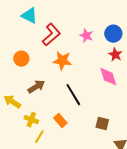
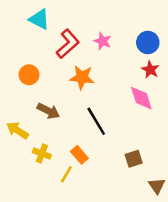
pink star: (86, 36) -> (103, 41), moved
brown arrow: (36, 87) -> (48, 111), turned 60
brown square: (102, 124) -> (134, 159), turned -32
yellow line: (39, 137) -> (66, 174), moved

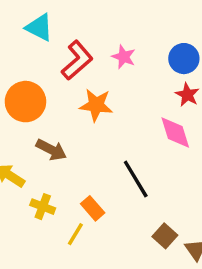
orange circle: (29, 75) -> (25, 102), size x1.5
black line: (96, 121) -> (136, 179), moved
brown square: (134, 159) -> (165, 236), moved, turned -30

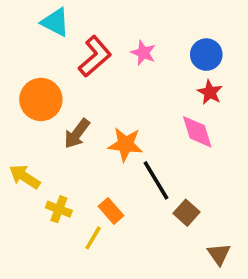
orange star: (96, 105) -> (125, 144), moved
brown arrow: (51, 150) -> (77, 134), moved, turned 100
brown square: (165, 236) -> (187, 213), moved

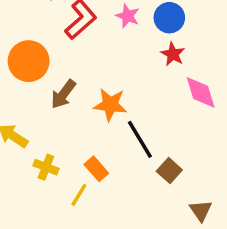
blue circle: (206, 55) -> (169, 18), moved
red star: (210, 92) -> (173, 54), moved
pink diamond: (197, 132) -> (201, 92), moved

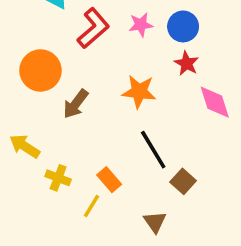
pink star: (128, 16) -> (141, 25), turned -30
orange star: (110, 105) -> (139, 92), moved
brown triangle: (201, 211) -> (155, 222), moved

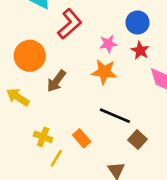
pink star: (141, 25) -> (108, 44), moved
yellow arrow: (25, 146) -> (18, 97), moved
black line: (153, 150) -> (115, 116), turned -36
yellow line: (92, 206) -> (56, 158), moved

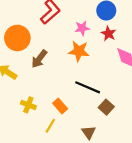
yellow line: (56, 158) -> (50, 126), moved

